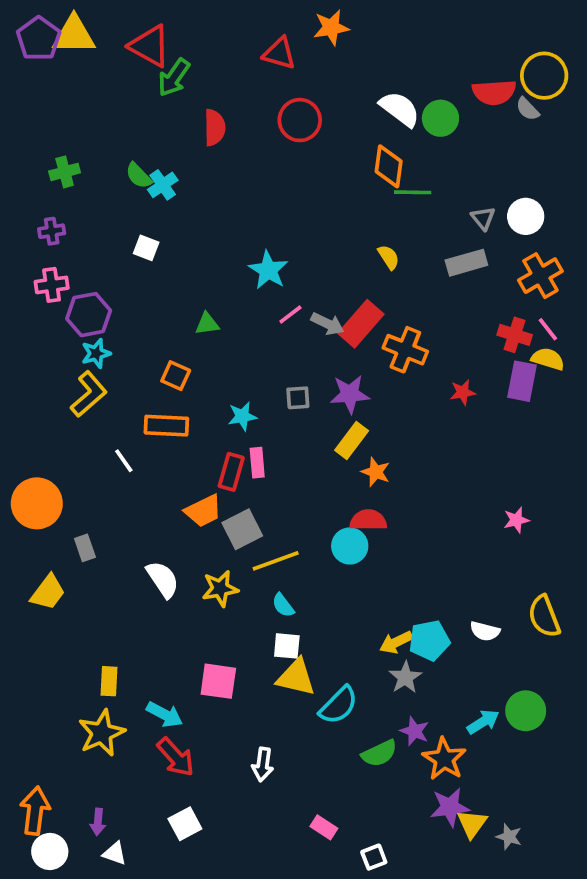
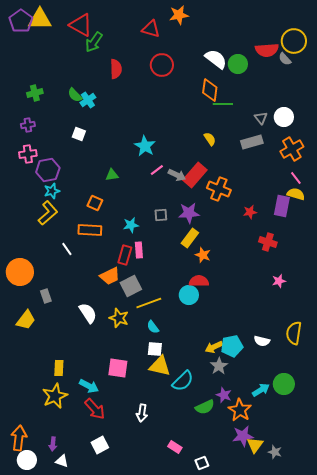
red cross: (515, 335) -> (268, 242), moved
yellow star: (220, 589) -> (119, 318), turned 30
yellow semicircle: (544, 616) -> (294, 333), turned 30

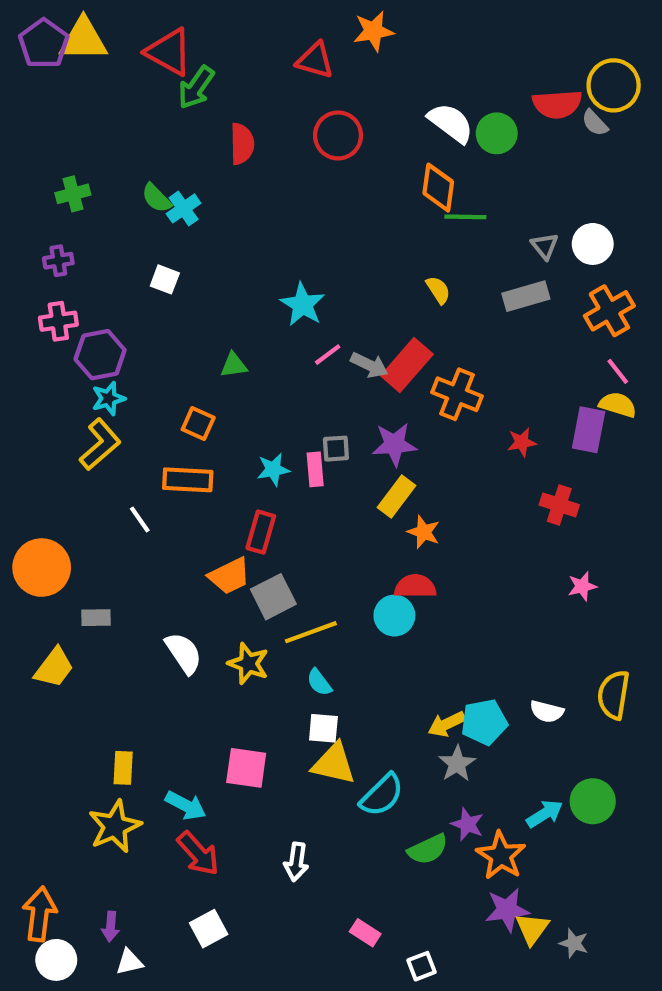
pink rectangle: (139, 250) -> (315, 469), moved
gray rectangle: (46, 296) -> (96, 618), turned -72
white triangle: (62, 461) -> (129, 962), turned -32

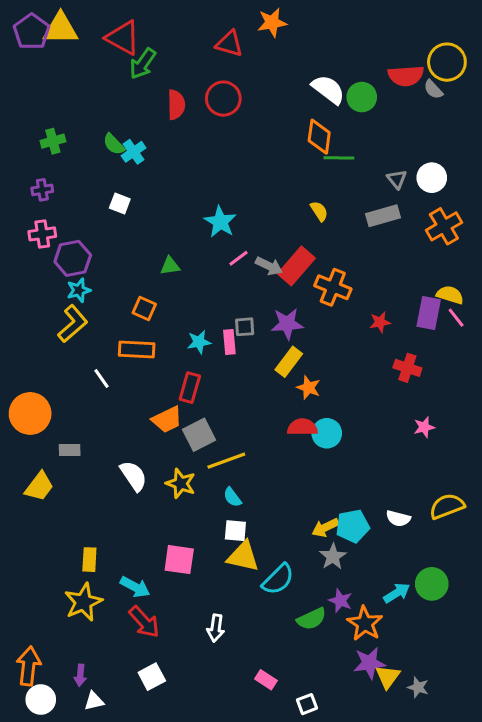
red circle: (338, 135) -> (223, 99), moved
pink line: (618, 371) -> (456, 318), moved
cyan circle: (394, 616) -> (327, 433), moved
yellow semicircle: (614, 695) -> (447, 506), turned 60

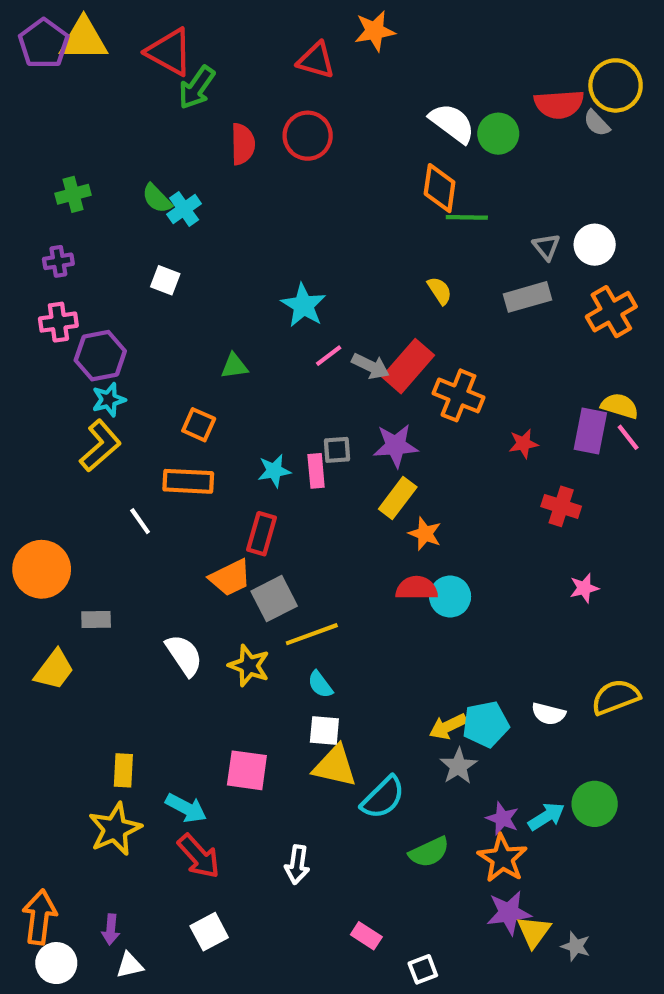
purple star: (340, 601) -> (502, 819), moved

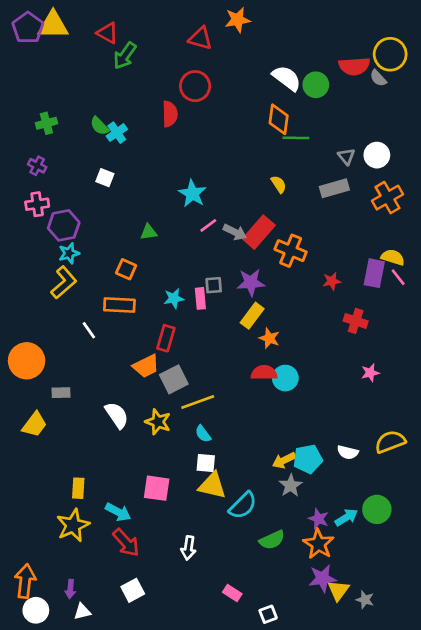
red triangle: (169, 52) -> (107, 33), size x0.7
red semicircle: (243, 144) -> (170, 114), moved
purple cross: (58, 261) -> (37, 166), turned 36

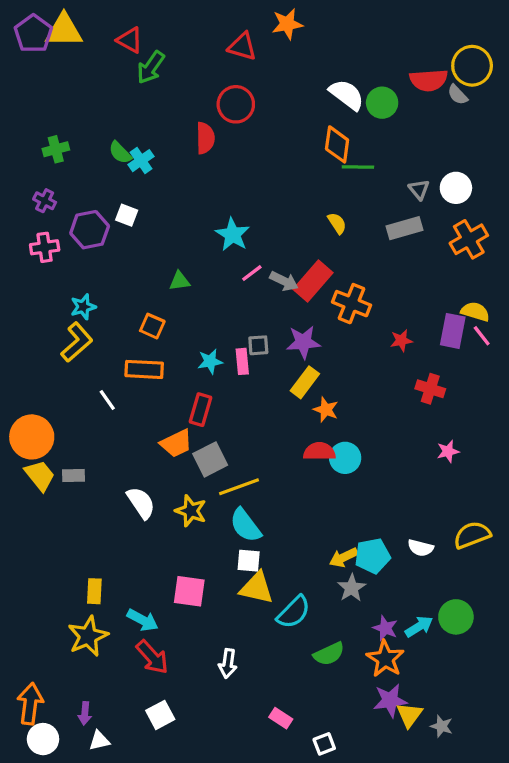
purple hexagon: (64, 225) -> (90, 230), moved
yellow trapezoid: (34, 424) -> (40, 476), moved, turned -76
cyan semicircle: (203, 434) -> (245, 525), size x1.6

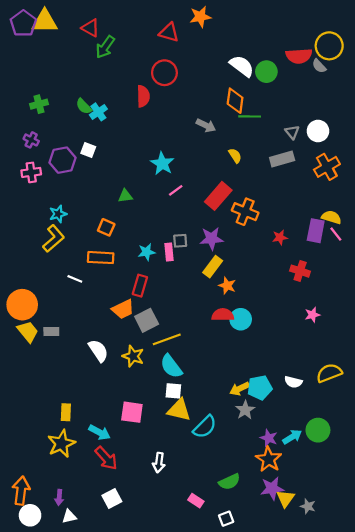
gray arrow: (284, 281) -> (206, 125), moved
white line: (107, 400) -> (75, 279), turned -32
green semicircle: (329, 654) -> (229, 482), moved

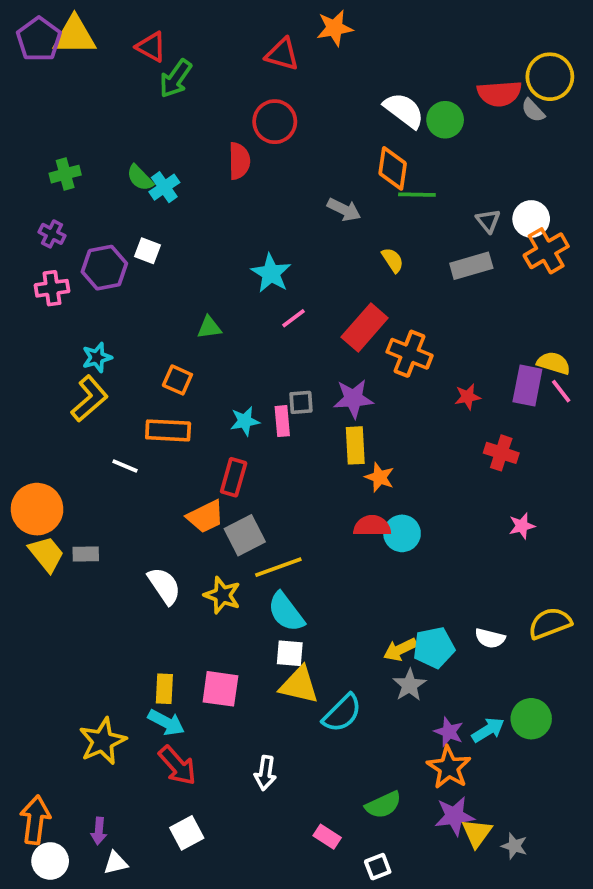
orange cross: (327, 167) -> (546, 251), moved
yellow rectangle: (213, 267) -> (355, 445), turned -40
yellow rectangle: (66, 412) -> (164, 689), moved

